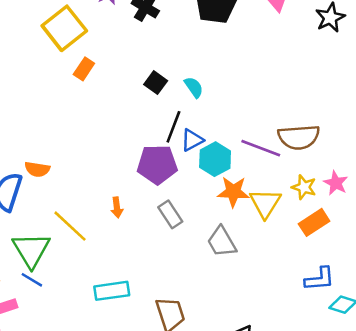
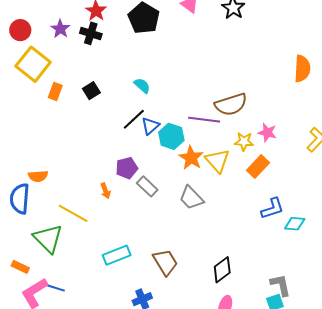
black square: (156, 83) -> (91, 91), moved, turned 36
black line: (173, 127) -> (134, 119), turned 40
purple pentagon: (157, 164) -> (127, 168), moved, size x0.7
orange star: (233, 192) -> (191, 158), turned -30
blue line: (32, 280) -> (56, 288), moved

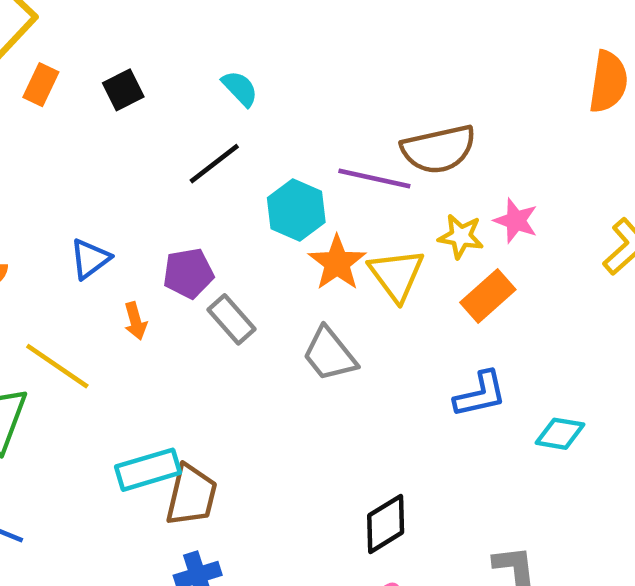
blue triangle: (150, 126) -> (90, 259), moved
blue L-shape: (272, 208) -> (480, 394), moved
brown trapezoid: (165, 262) -> (191, 495), moved, turned 40

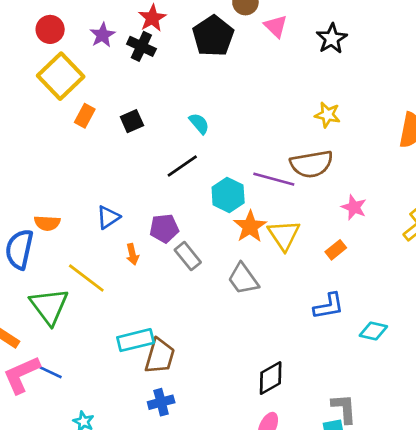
yellow star: (461, 236) -> (327, 115), moved
orange rectangle: (488, 296) -> (336, 250), size x0.7

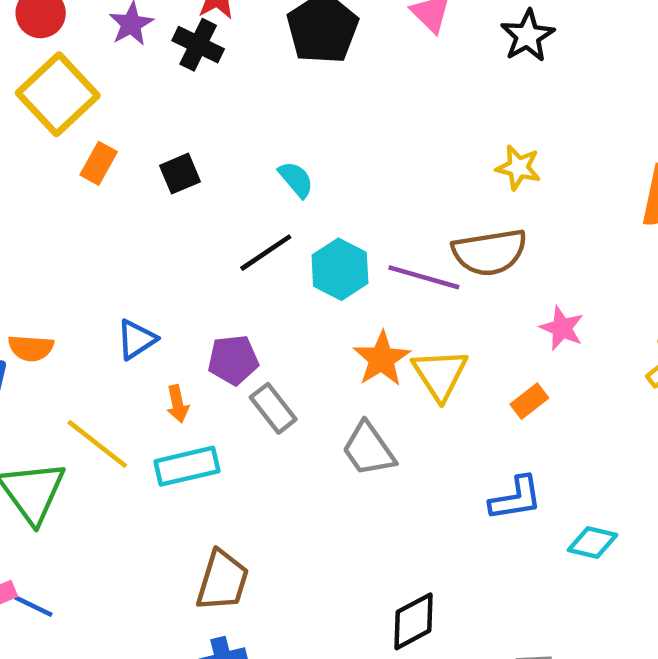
cyan hexagon: (228, 195) -> (340, 269), moved
cyan rectangle: (136, 340) -> (187, 466), moved

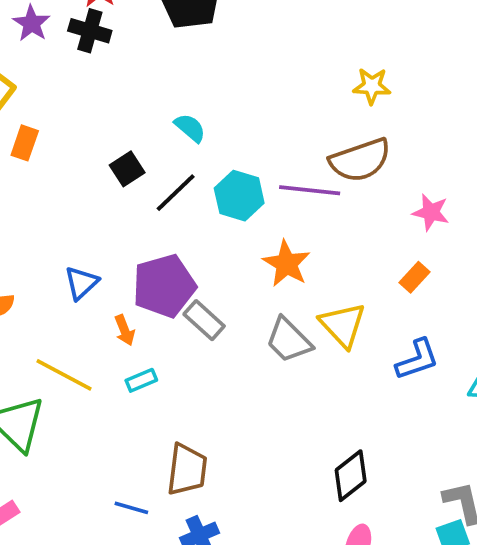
black square: (180, 174) -> (127, 169), moved
purple pentagon: (233, 360) -> (164, 286), size x1.5
yellow triangle: (440, 374) -> (343, 325), moved
cyan rectangle: (187, 466) -> (141, 380), size x0.6
blue line: (33, 606) -> (131, 508), moved

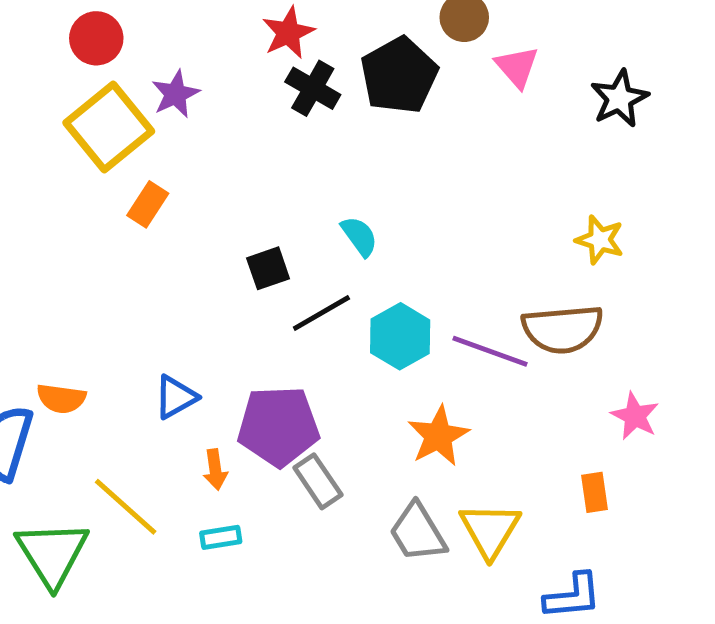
purple star: (32, 23) -> (175, 94), moved
black cross: (90, 31) -> (313, 88), moved
orange rectangle: (415, 277) -> (595, 492), turned -64

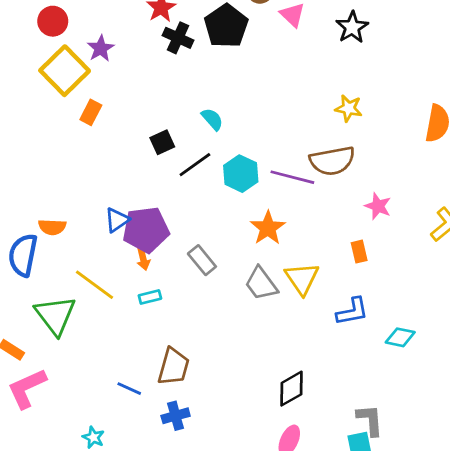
purple pentagon: (278, 426) -> (146, 230), moved

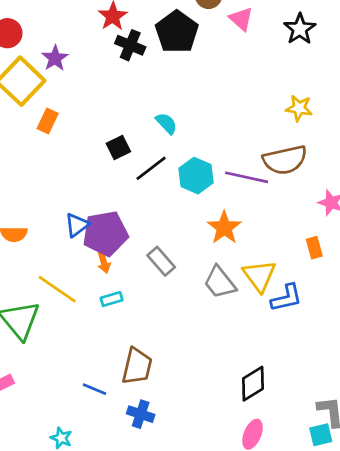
blue L-shape: (352, 311) -> (286, 298), moved
blue cross: (176, 416) -> (141, 414), turned 36

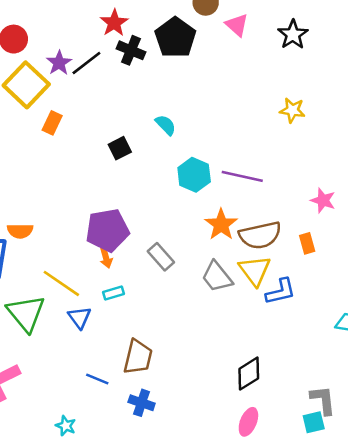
brown semicircle: (285, 160) -> (260, 235), moved
black line: (151, 168) -> (86, 63), moved
blue triangle: (77, 225) -> (79, 318), moved, turned -30

